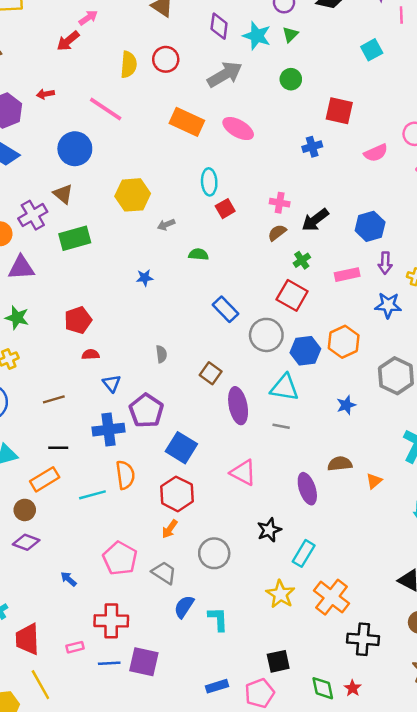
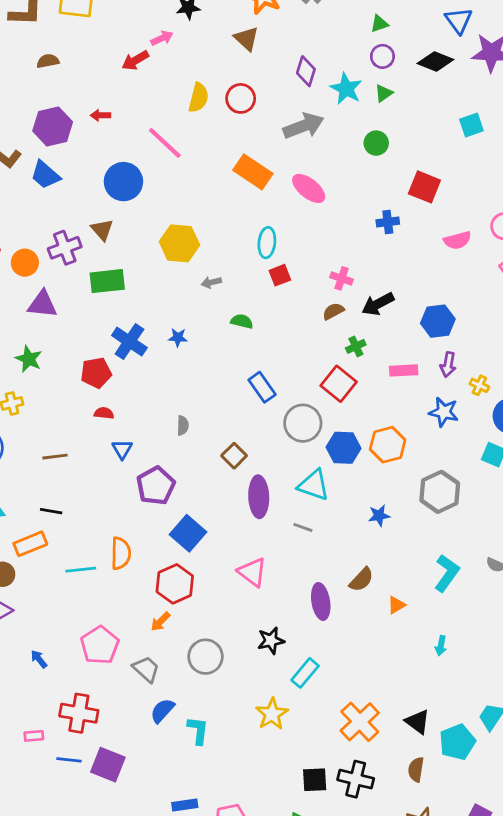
blue cross: (109, 430) -> (129, 342), moved, turned 32
brown semicircle: (340, 464) -> (361, 580), turned 130
orange cross: (332, 597) -> (360, 722), moved
black square: (278, 661) -> (315, 780), moved

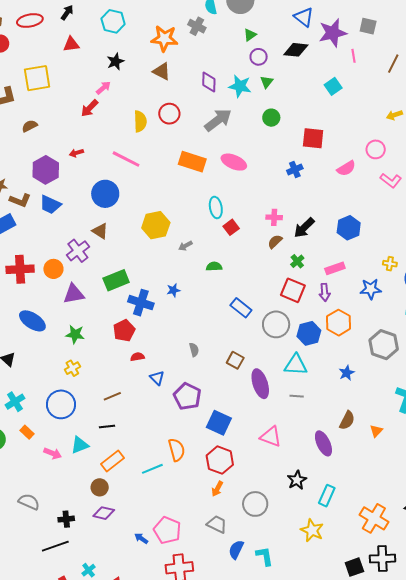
green rectangle: (107, 281) -> (116, 280), moved
purple arrow: (448, 365) -> (325, 292), moved
black line: (51, 511) -> (107, 426), moved
pink pentagon: (100, 645) -> (167, 530), moved

